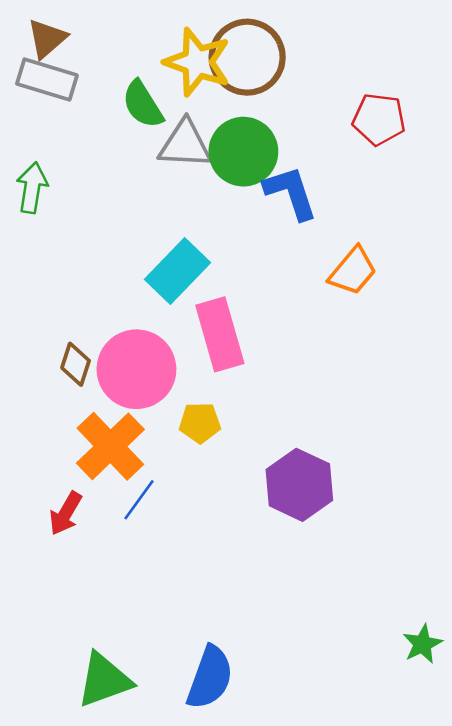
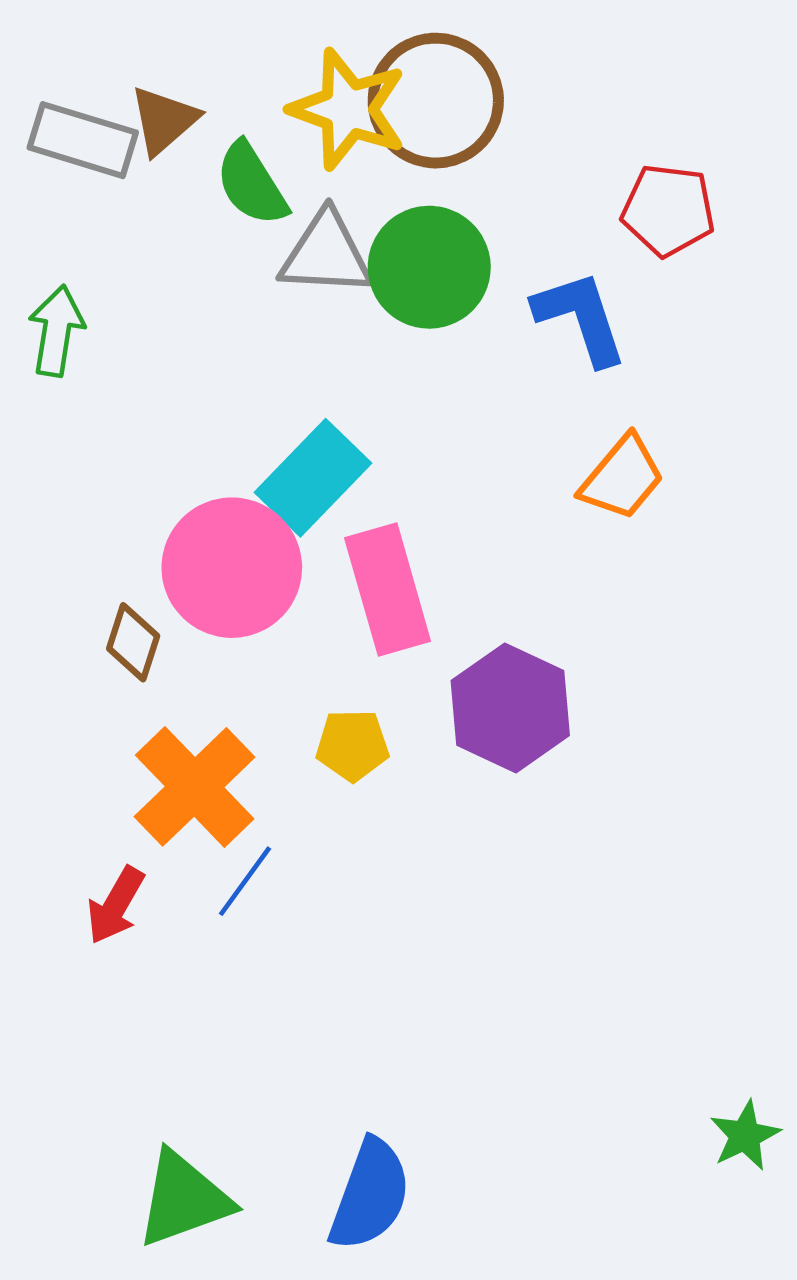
brown triangle: (47, 38) -> (164, 120), moved
blue L-shape: (291, 193) -> (581, 318), moved
pink circle: (136, 369) -> (232, 568), moved
purple hexagon: (299, 485) -> (510, 708), moved

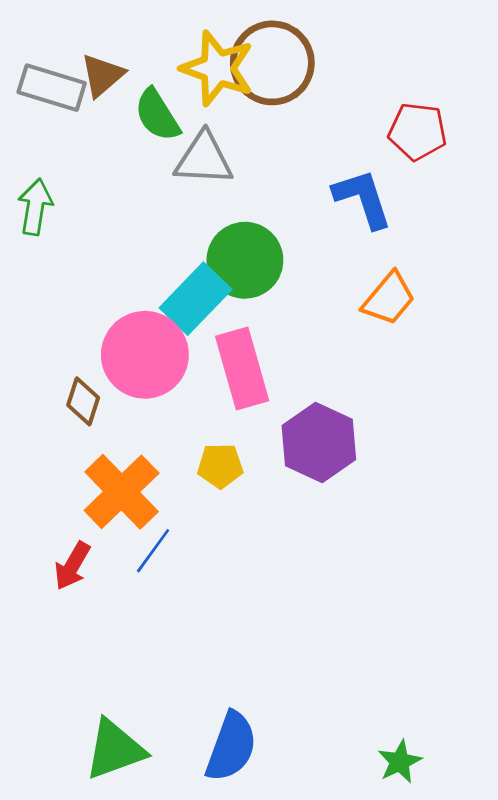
green circle: (429, 267) -> (245, 260), moved
green star: (745, 1136) -> (400, 762), moved

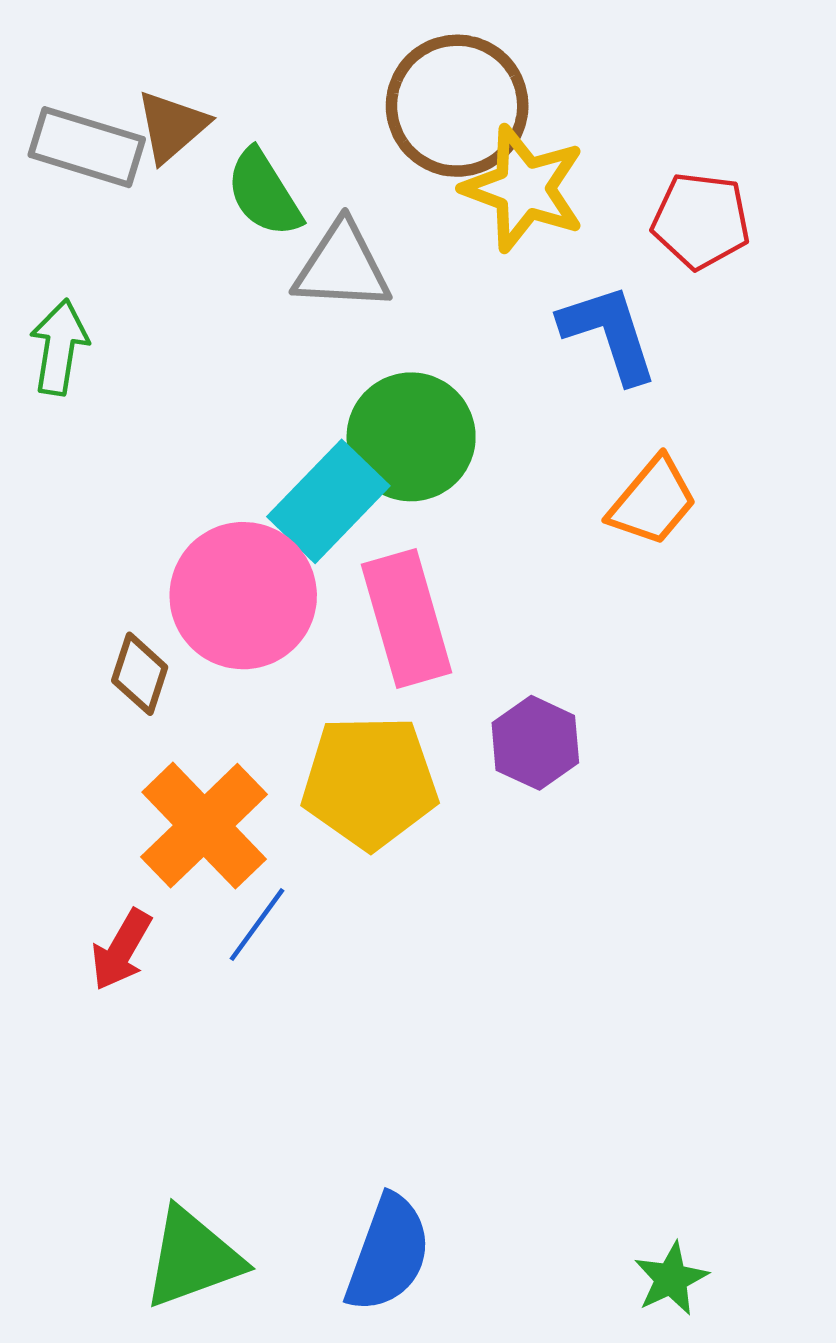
yellow star: (217, 68) -> (524, 188), moved
purple hexagon: (319, 442) -> (535, 743), size x0.7
yellow pentagon: (220, 466) -> (370, 782), size x1.8

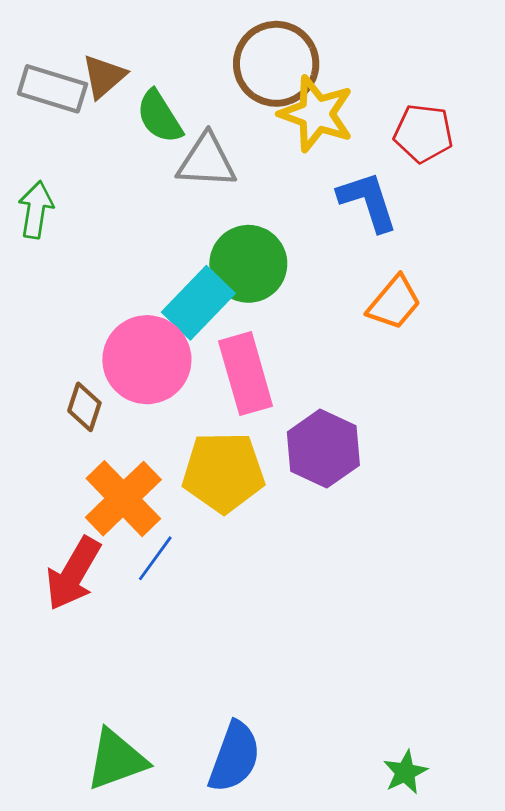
purple hexagon: (535, 743) -> (323, 449), size x1.4
red arrow: (121, 950) -> (73, 574), size x1.5

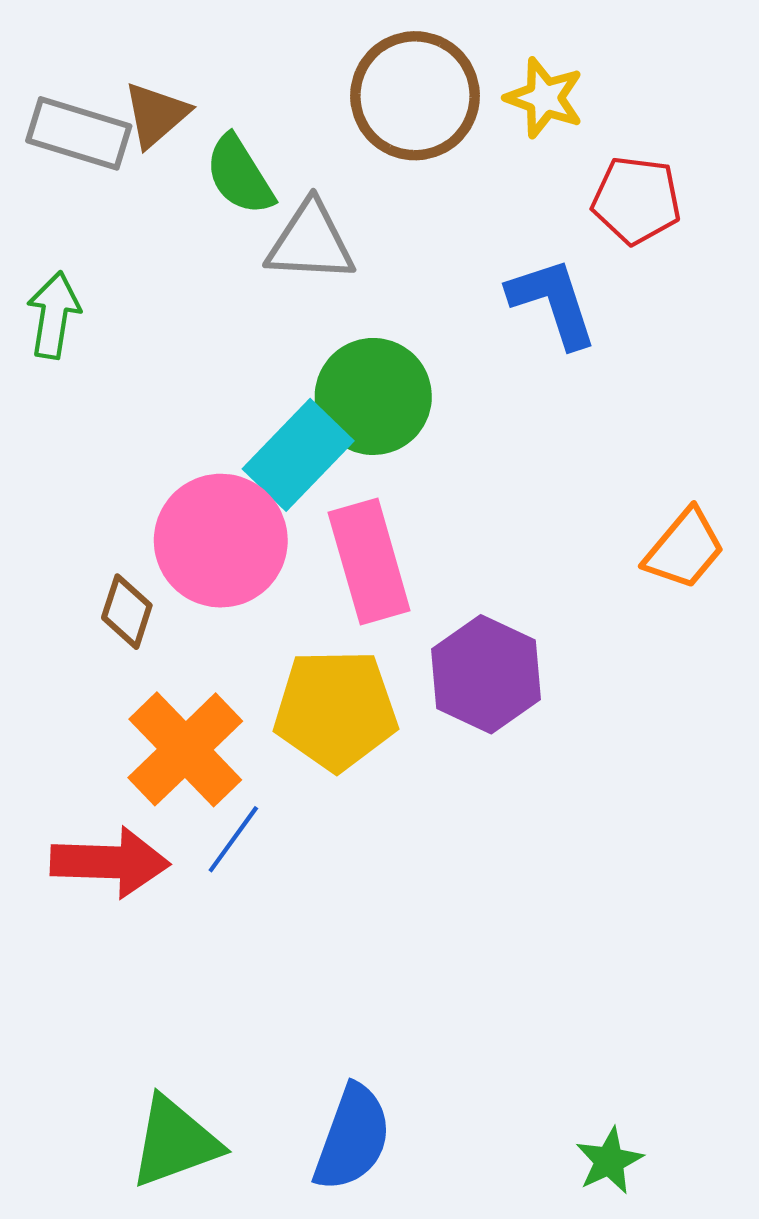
yellow star: (316, 114) -> (544, 98), moved, size x0.7
orange trapezoid: (394, 303) -> (684, 549), moved
red arrow: (73, 574) -> (110, 862), turned -118

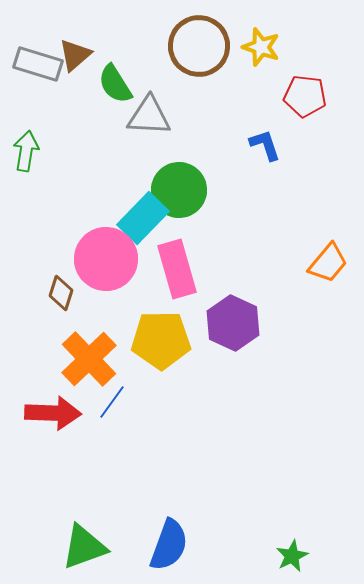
blue L-shape: (553, 303) -> (265, 145), size x0.7

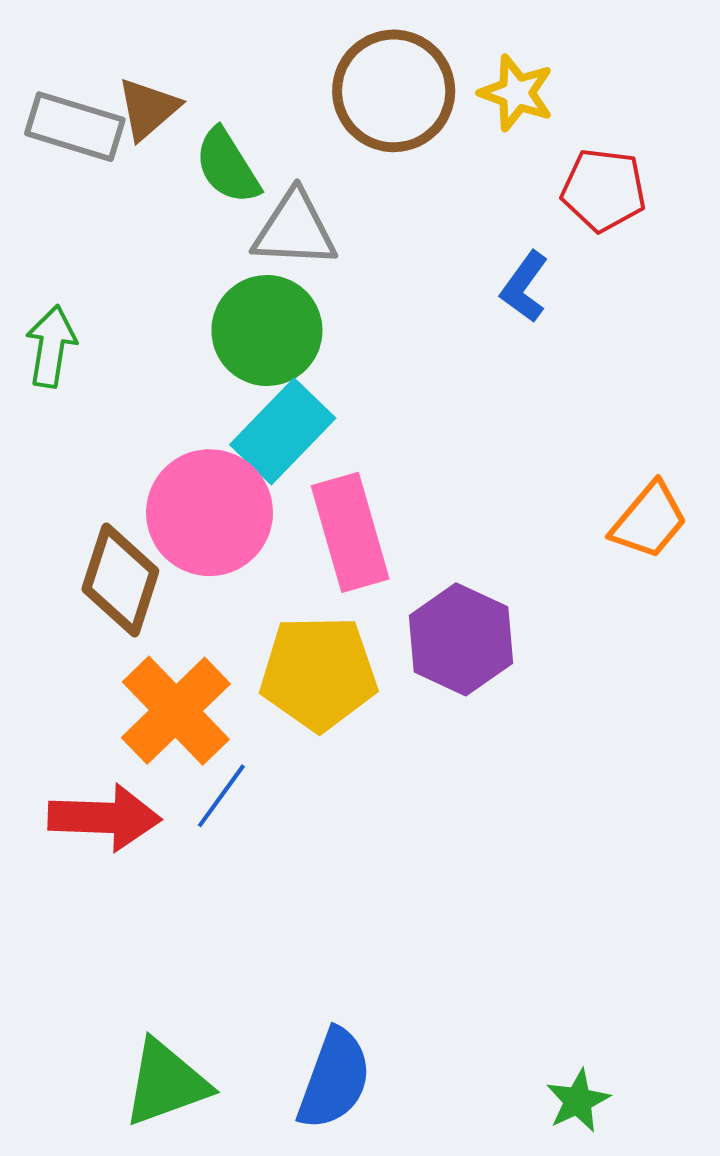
blue L-shape: (265, 145) -> (524, 287), turned -126
green arrow: (26, 151) -> (51, 346), moved
green circle: (179, 190) -> (267, 330), moved
brown diamond: (61, 293) -> (120, 580), size x1.6

